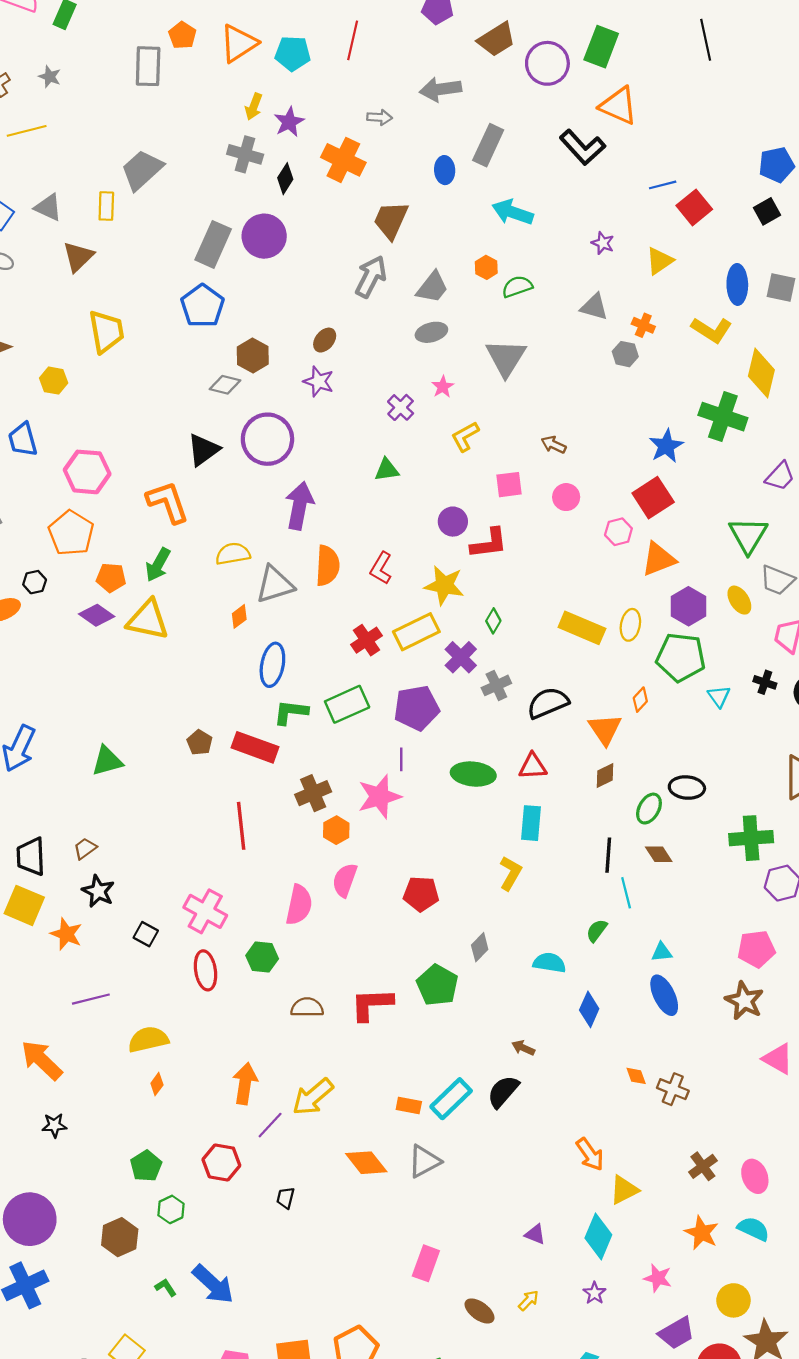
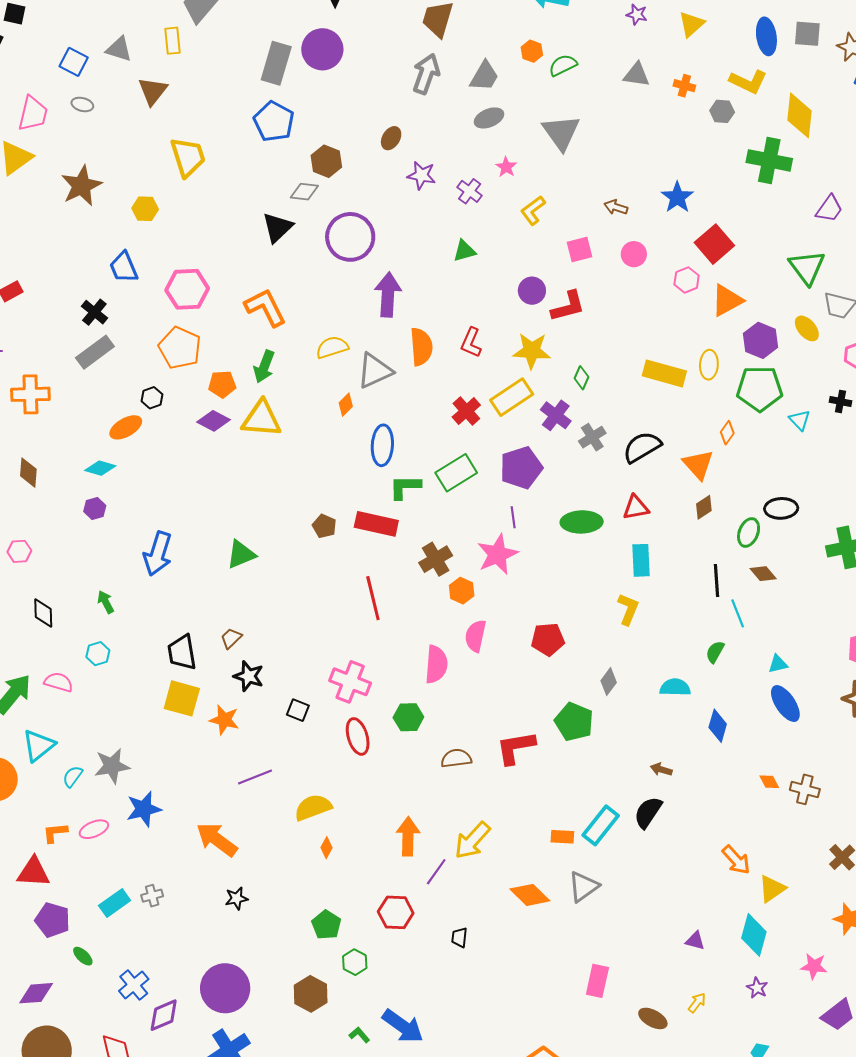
gray hexagon: (625, 354) -> (722, 111), moved
purple star: (319, 381) -> (421, 175), moved
blue star: (666, 446) -> (677, 197), moved
black triangle: (203, 450) -> (277, 227), moved

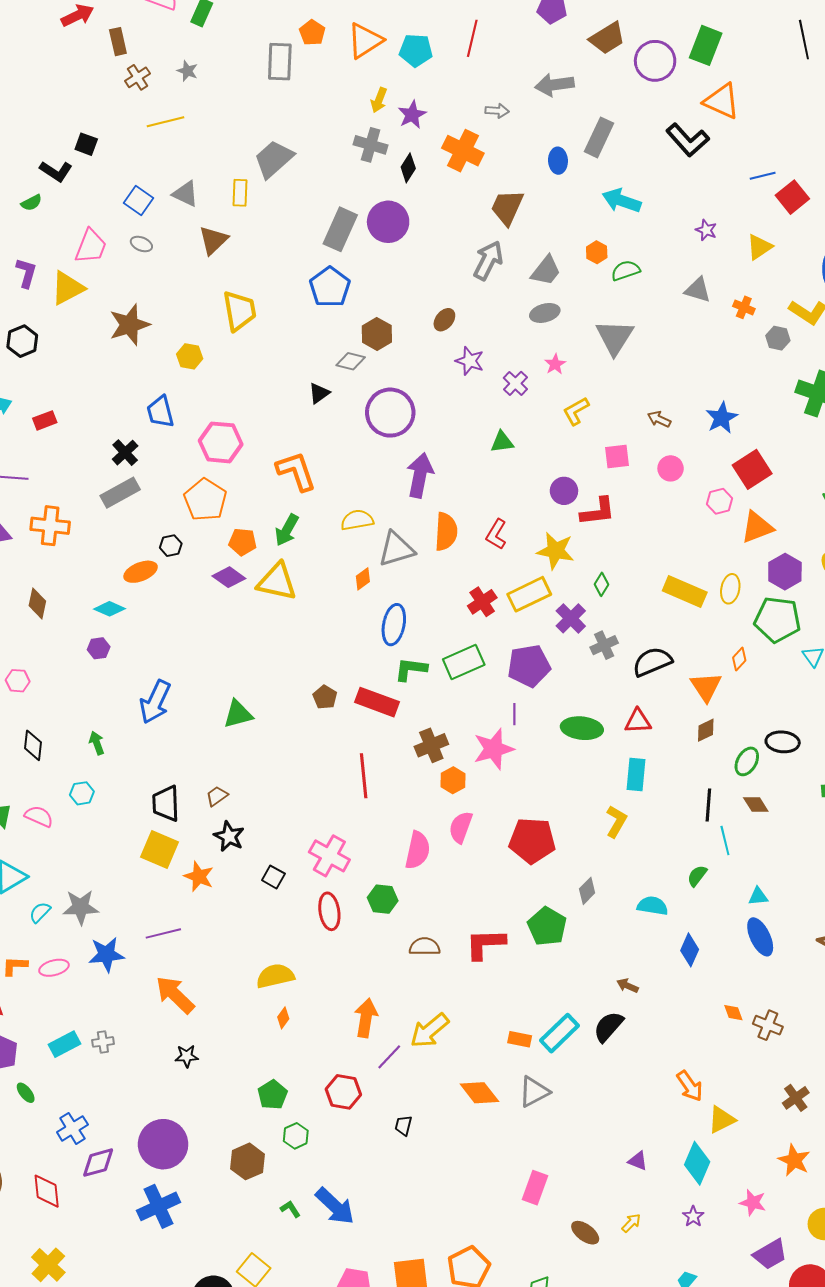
black triangle: (277, 227) -> (319, 393), size x0.7
red pentagon: (548, 639) -> (532, 841), size x1.4
purple line: (255, 777) -> (163, 933), moved

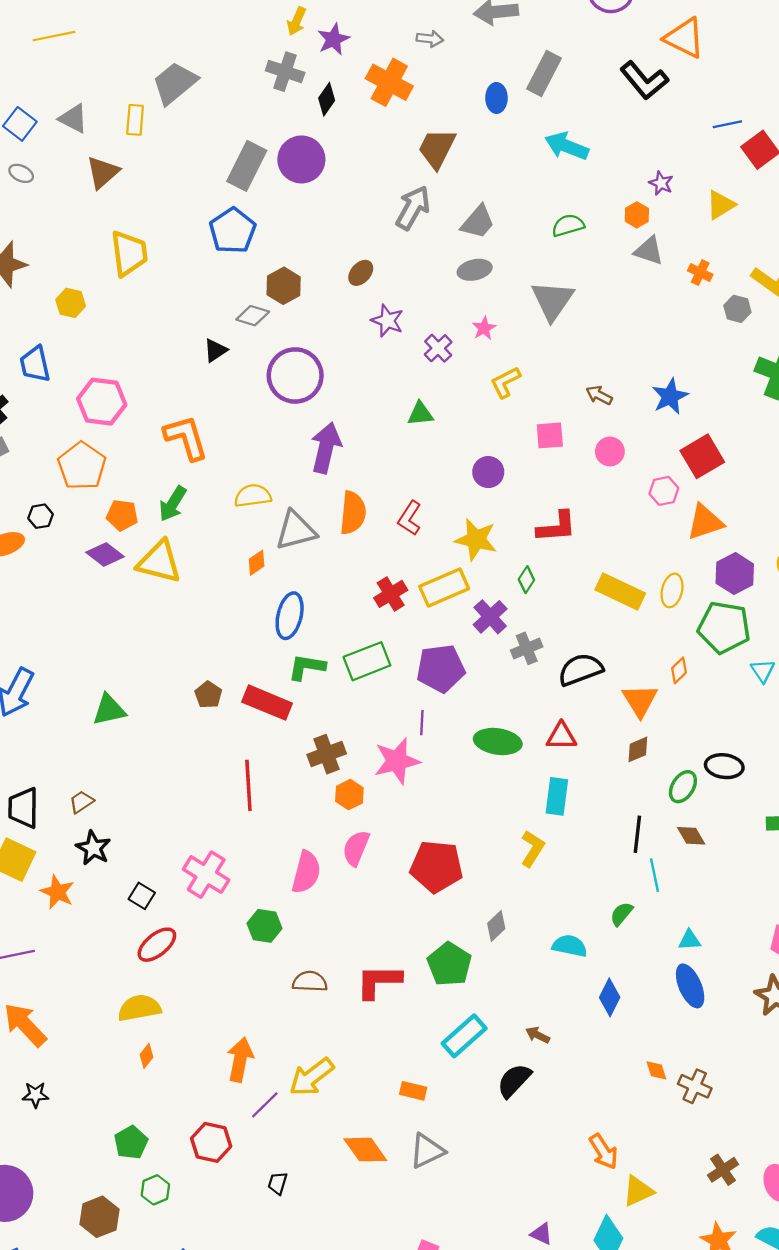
orange hexagon: (597, 252) -> (637, 215), moved
red L-shape: (598, 511) -> (557, 527), moved
red ellipse: (329, 911) -> (157, 945), moved, turned 57
cyan rectangle: (559, 1033) -> (464, 1036), moved

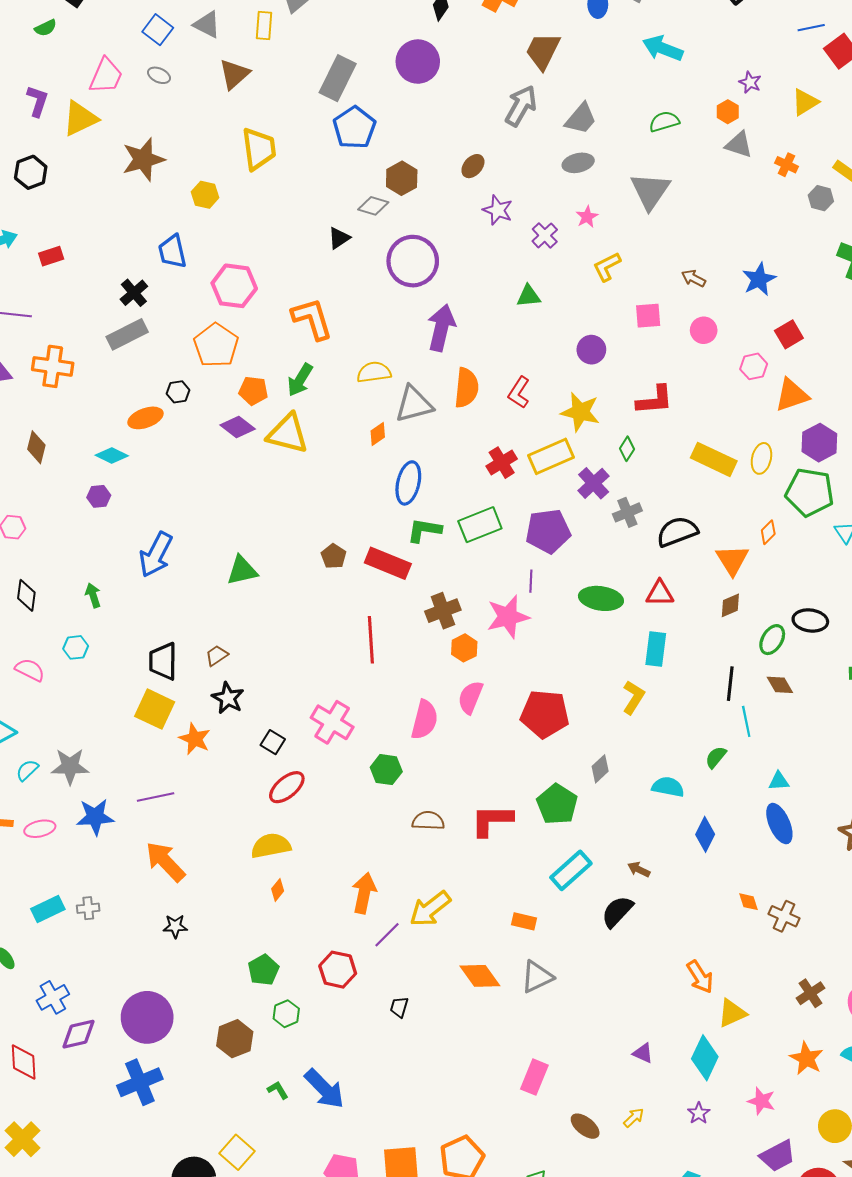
gray rectangle: (247, 166) -> (338, 78), moved
red square: (702, 456) -> (789, 334), size x0.7

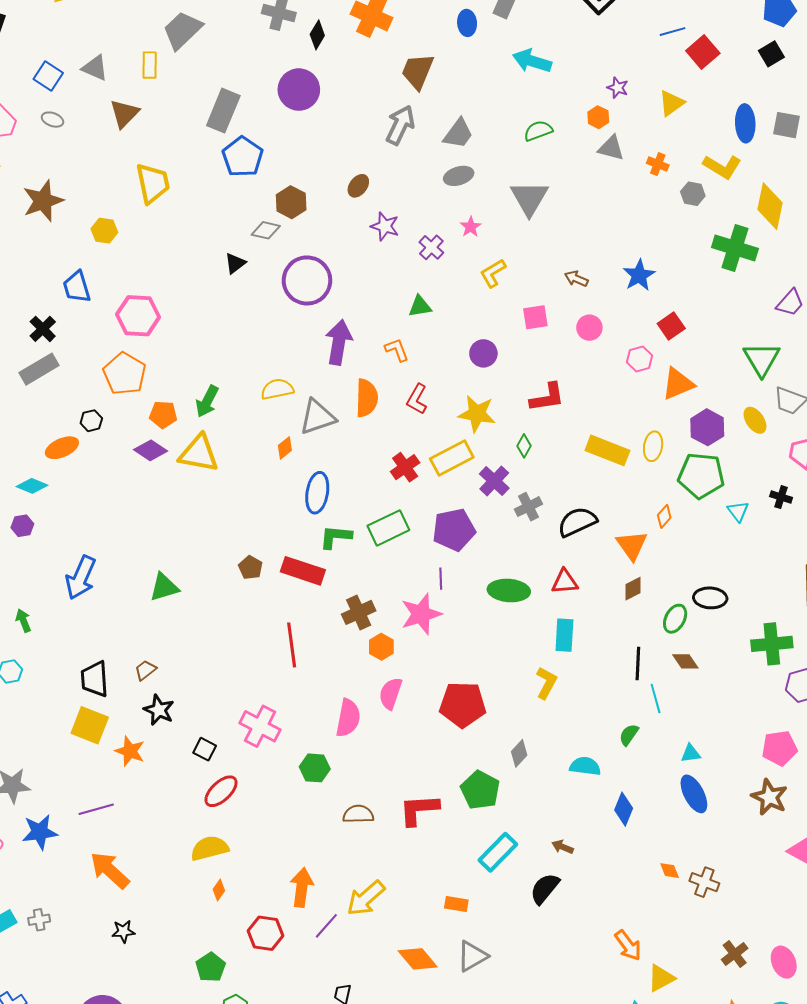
orange L-shape: (312, 319) -> (397, 350), moved, size x0.6
red hexagon: (338, 970) -> (265, 933), moved

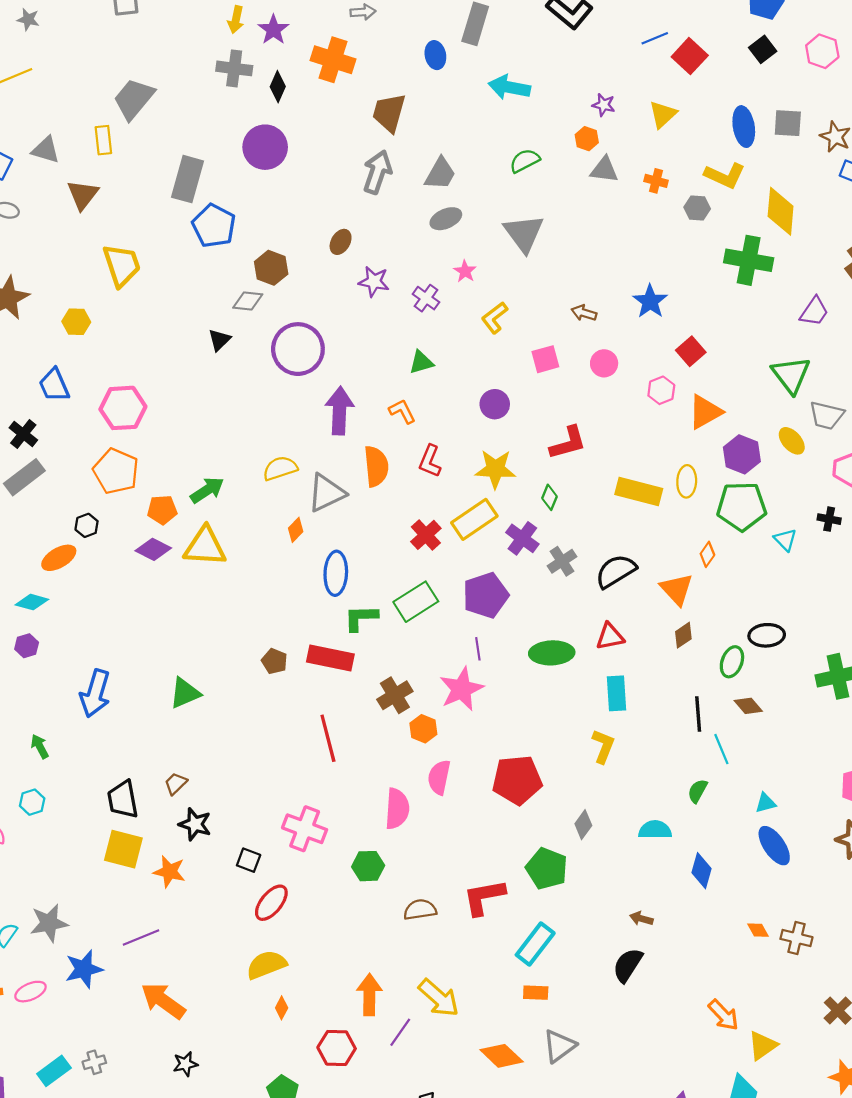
green arrow: (207, 401) -> (207, 490), turned -144
cyan rectangle: (498, 852) -> (535, 944), moved
yellow arrow: (366, 898) -> (439, 998), turned -90

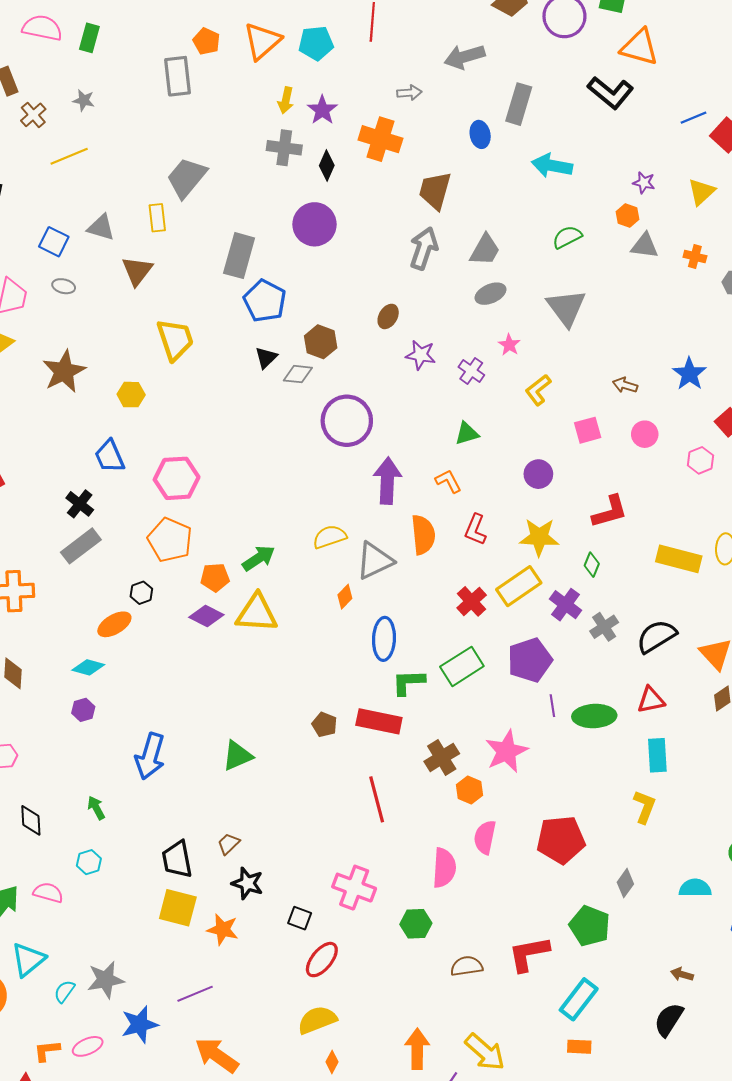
black triangle: (219, 340) -> (266, 358), moved
purple line: (478, 649) -> (552, 706), moved

